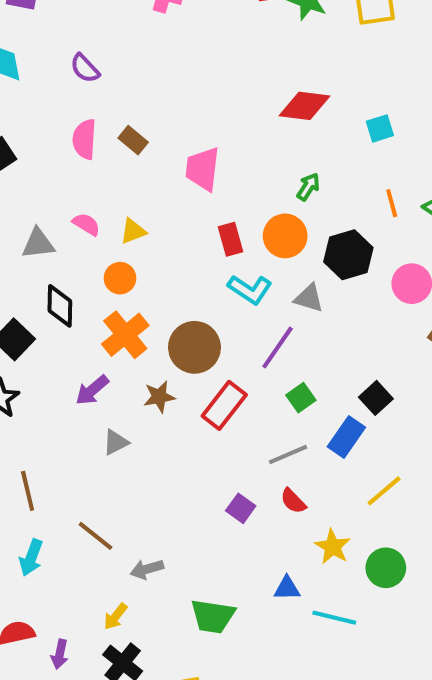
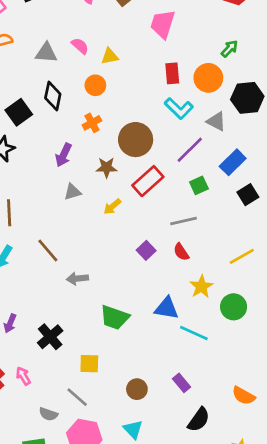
orange cross: (125, 335) -> (92, 123), size x0.6
purple arrow: (92, 390) -> (64, 155), turned -35
blue rectangle: (346, 437) -> (233, 162), moved
blue triangle: (287, 588) -> (167, 308), size x1.4
yellow arrow: (116, 616) -> (112, 207), moved

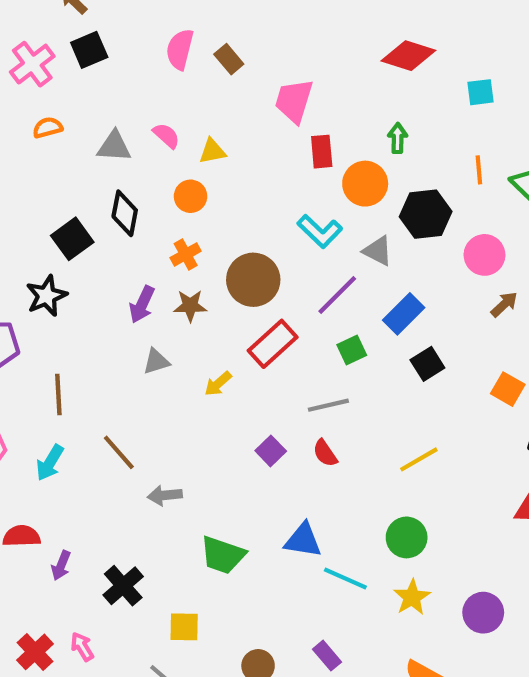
green arrow: (229, 49) -> (398, 138), turned -42
red rectangle: (172, 73) -> (322, 152), moved
brown star: (106, 167) -> (190, 306), moved
yellow star: (201, 287) -> (412, 597), moved

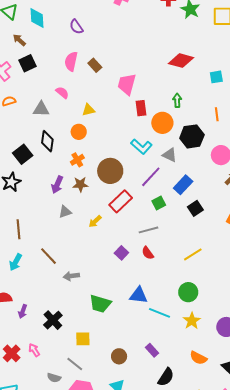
pink semicircle: (166, 136) -> (62, 93), moved

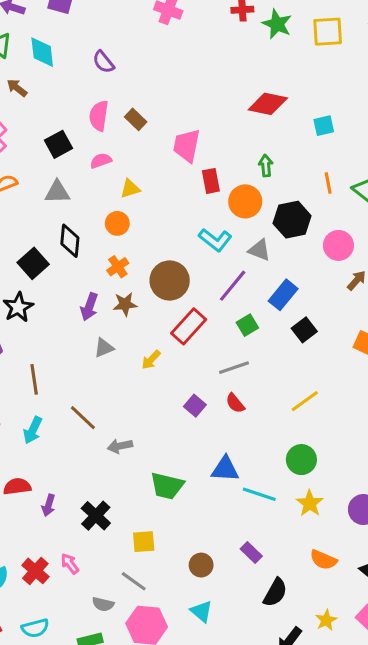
black square: (28, 63) -> (58, 144), moved
pink semicircle: (62, 93) -> (101, 161), moved, turned -56

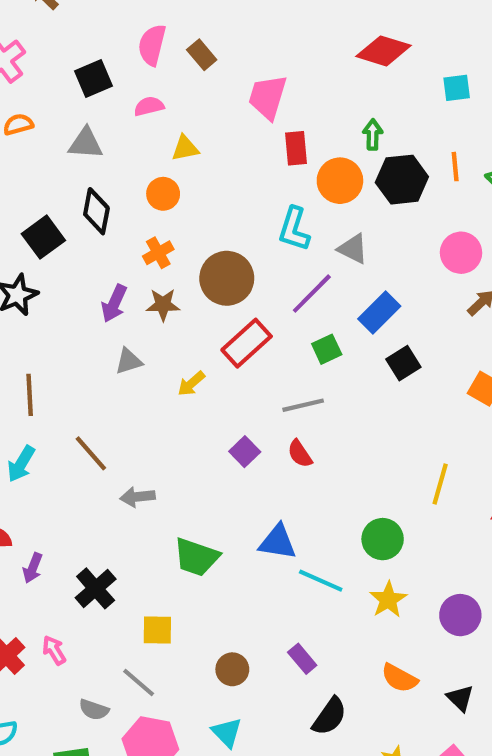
black hexagon: (292, 220) -> (402, 180), moved
cyan L-shape: (215, 240) -> (294, 229), turned 64
yellow line: (305, 401) -> (440, 484), moved, turned -44

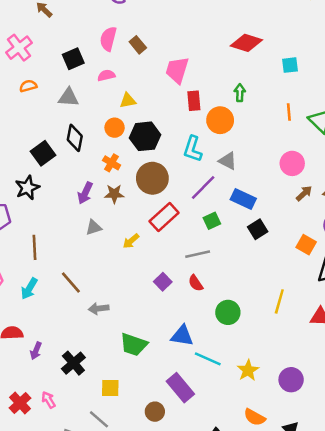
black hexagon: (402, 180) -> (145, 136), moved
orange cross: (158, 253) -> (112, 163), turned -30
blue rectangle: (379, 313) -> (243, 199), turned 70
green circle: (383, 539) -> (228, 312), moved
purple rectangle: (302, 659) -> (180, 388), moved, size x1.6

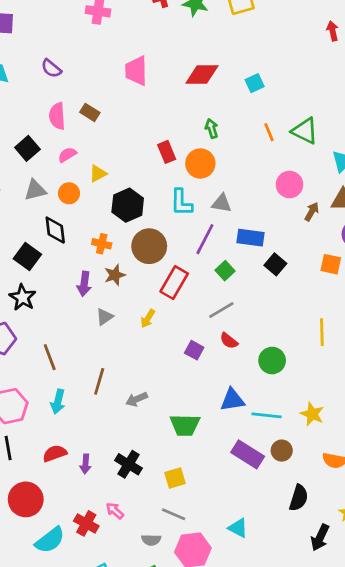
pink trapezoid: (177, 70) -> (136, 71), moved
orange circle: (115, 128) -> (69, 193), moved
brown line: (71, 282) -> (99, 381), turned 75
brown circle: (155, 412) -> (282, 451), moved

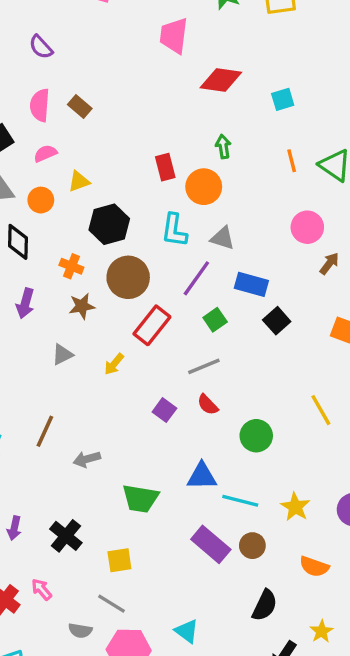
pink trapezoid: (136, 71) -> (174, 36), moved
purple arrow: (84, 284) -> (25, 303), moved
yellow line: (322, 332) -> (321, 410), turned -36

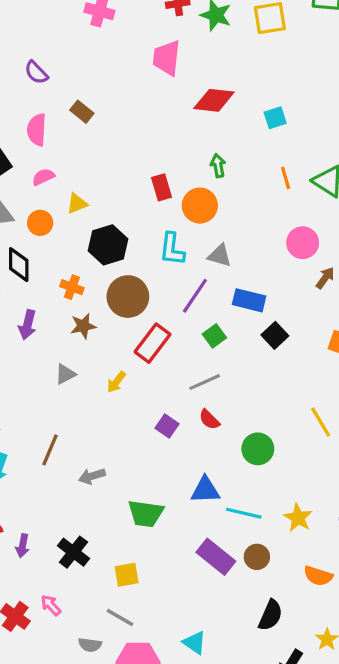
brown rectangle: (80, 106) -> (82, 112), moved

